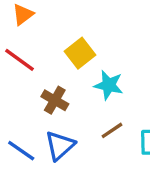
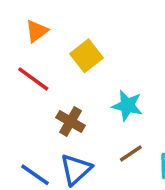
yellow square: (80, 53) -> (86, 56), moved

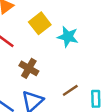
cyan star: (127, 106) -> (68, 37), moved

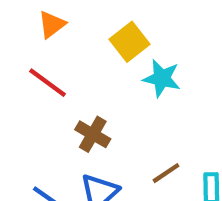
yellow square: (40, 23) -> (129, 42), moved

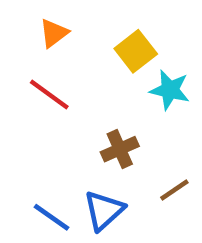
brown cross: (93, 134) -> (120, 149), moved, turned 36

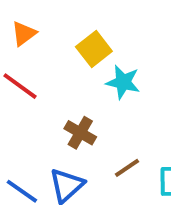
brown cross: (120, 149) -> (80, 133), turned -36

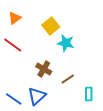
brown line: (127, 168) -> (68, 79), moved

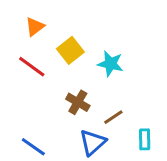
yellow square: (51, 26) -> (70, 50), moved
blue triangle: (37, 96) -> (93, 142), moved

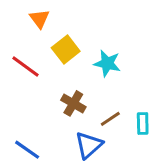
orange triangle: (35, 27) -> (39, 19), moved, turned -30
cyan rectangle: (145, 139) -> (143, 123), moved

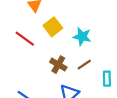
brown line: (110, 119) -> (84, 65), moved

